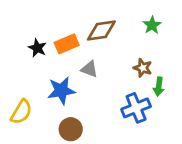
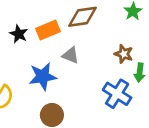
blue cross: (136, 108) -> (117, 94), turned -36

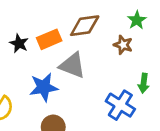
brown star: (124, 54) -> (123, 45), moved
gray triangle: (71, 55) -> (72, 65), size x1.5

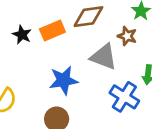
gray triangle: (72, 65) -> (104, 57), moved
blue star: (44, 87) -> (63, 80), moved

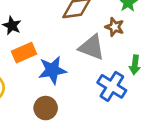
orange rectangle: (52, 30) -> (24, 53), moved

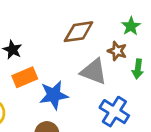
green arrow: (135, 65) -> (138, 69), moved

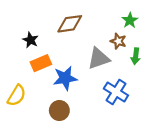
brown diamond: (79, 32) -> (70, 24), moved
gray triangle: (94, 72) -> (99, 59), turned -40

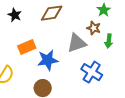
black star: (30, 40) -> (15, 15), moved

